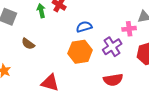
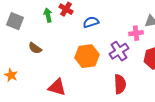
blue semicircle: (84, 27) -> (91, 22), moved
red semicircle: (113, 80) -> (120, 84), turned -84

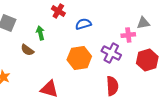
green arrow: (48, 15) -> (40, 33), moved
purple cross: (119, 51) -> (111, 53), turned -30

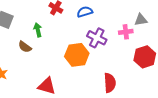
blue semicircle: (83, 24) -> (85, 12), moved
purple cross: (111, 53) -> (97, 38), moved

